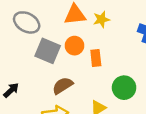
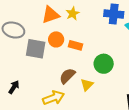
orange rectangle: (96, 58) -> (75, 45), turned -56
brown semicircle: (63, 86) -> (67, 76), moved

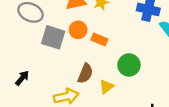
brown semicircle: (67, 76) -> (85, 73), turned 150

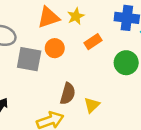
orange rectangle: (99, 40) -> (93, 42), moved, turned -49
green circle: (129, 65) -> (126, 63), moved

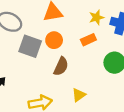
yellow star: (76, 16) -> (96, 17), moved
brown semicircle: (68, 94) -> (61, 66), moved

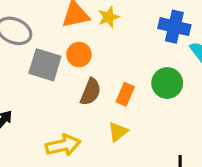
yellow star: (96, 17) -> (109, 17), moved
orange rectangle: (88, 40) -> (125, 94), moved, turned -40

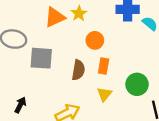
orange circle: (79, 55) -> (95, 40), moved
green circle: (167, 83) -> (137, 84), moved

